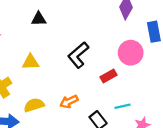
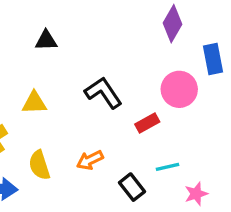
black L-shape: (78, 55) -> (103, 93), turned 96
yellow semicircle: (34, 105) -> (39, 165), turned -90

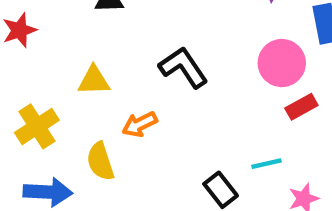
red rectangle: (147, 123) -> (301, 107), moved
orange arrow: (90, 160) -> (140, 124), moved

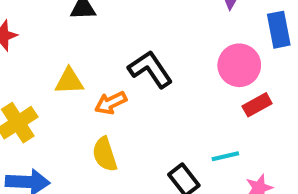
orange arrow: (140, 124) -> (111, 103), moved
yellow semicircle: (100, 161) -> (105, 154), moved

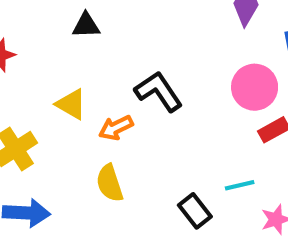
yellow triangle: (69, 81) -> (71, 104), turned 32

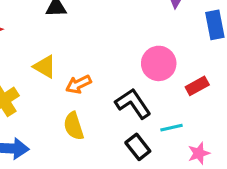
pink circle: (255, 87) -> (159, 63), moved
black L-shape: (159, 91) -> (133, 104), moved

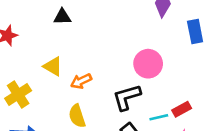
red rectangle: (197, 86) -> (182, 109), moved
black L-shape: (133, 104) -> (127, 97), turned -72

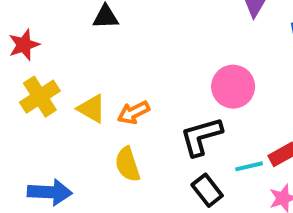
yellow triangle: (53, 66) -> (92, 109), moved
yellow cross: (18, 95) -> (40, 97), moved

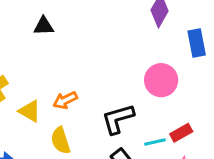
pink circle: (233, 87) -> (161, 80), moved
yellow triangle: (92, 109) -> (30, 111), moved

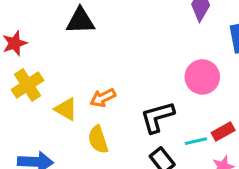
black triangle: (44, 26) -> (80, 21), size x1.4

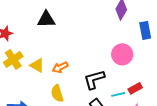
yellow triangle: (66, 109) -> (37, 65), moved

